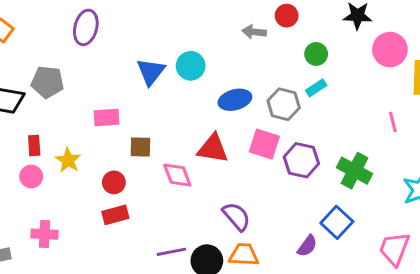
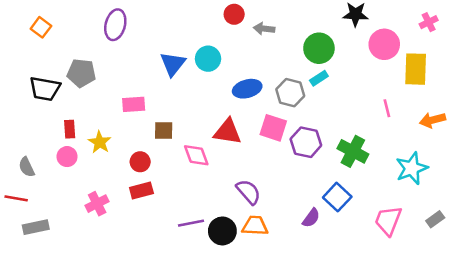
red circle: (287, 16) -> (234, 14), moved
green circle: (316, 54) -> (319, 48), size x1.5
pink cross: (45, 234) -> (97, 204), moved, turned -30

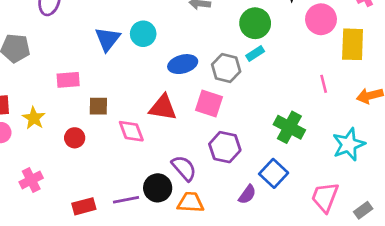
purple hexagon: (306, 142) -> (225, 147), moved
red rectangle: (141, 191) -> (84, 206), moved
gray rectangle: (435, 219) -> (363, 210), moved
black circle: (222, 231) -> (158, 188), moved

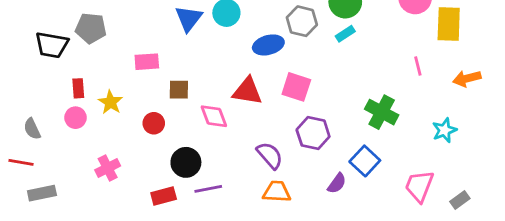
gray hexagon: (226, 68) -> (302, 21), moved
cyan star: (349, 144) -> (444, 130), size x0.7
black circle: (158, 188) -> (186, 162), moved

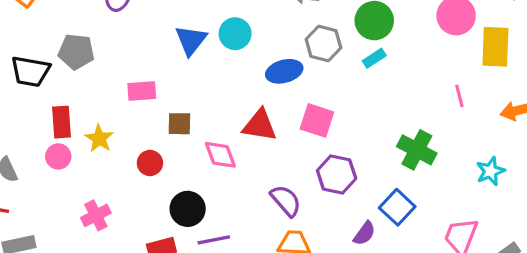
red rectangle: (78, 88) -> (62, 122), size x1.4

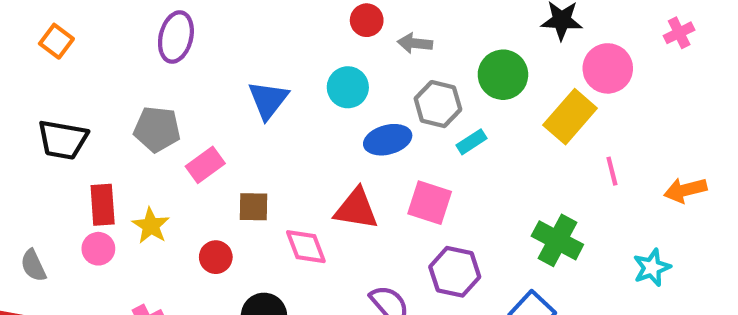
cyan circle: (235, 34) -> (348, 87), moved
yellow rectangle: (495, 47) -> (570, 117), moved, turned 39
gray pentagon: (76, 52) -> (157, 129), moved
cyan rectangle: (374, 58) -> (472, 142), moved
pink rectangle: (142, 91) -> (205, 165), turned -32

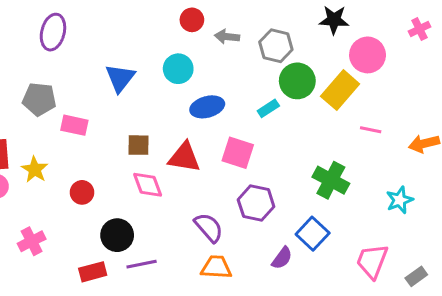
green circle: (503, 75) -> (297, 81), moved
gray hexagon: (438, 104) -> (276, 46), moved
pink rectangle: (205, 165) -> (74, 125), turned 48
pink line: (612, 171) -> (371, 130), turned -65
brown square: (253, 207) -> (138, 145), moved

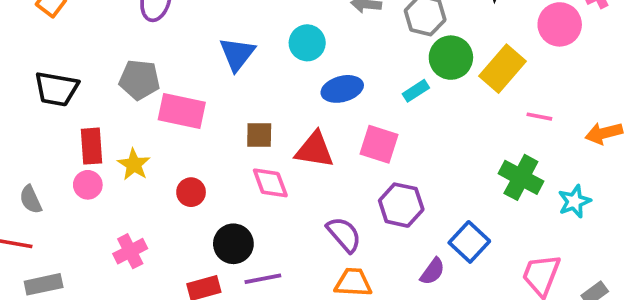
pink circle: (368, 55) -> (560, 24), moved
pink rectangle: (74, 125) -> (182, 111), size x1.4
green cross: (331, 180) -> (521, 177), moved

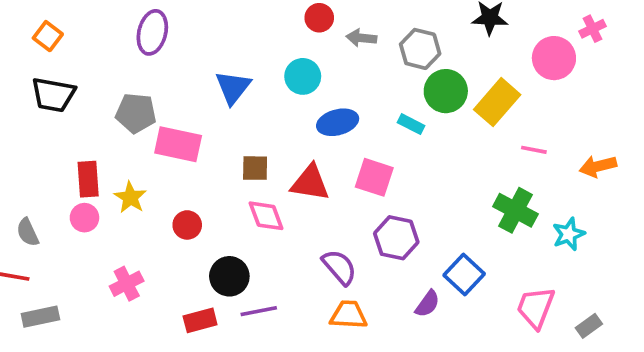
black trapezoid: (56, 89) -> (53, 95), moved
cyan rectangle: (416, 91) -> (411, 124), turned 60

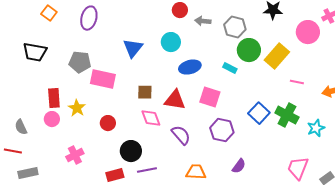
orange square: (48, 36) -> (49, 13), moved
purple semicircle: (339, 267) -> (181, 135), moved
blue square: (464, 274) -> (259, 113), moved

